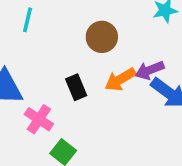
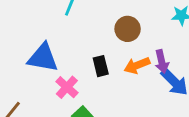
purple arrow: (150, 70) -> (162, 61), turned -90

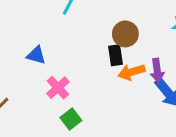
blue triangle: (43, 58) -> (36, 55), size x0.6
black rectangle: (101, 66) -> (115, 55), moved

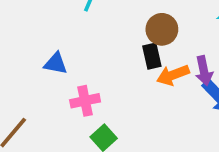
pink cross: (58, 88) -> (85, 101), turned 35

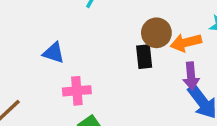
orange arrow: (173, 75) -> (186, 43), moved

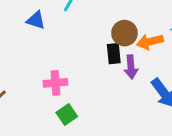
blue triangle: (54, 53) -> (36, 20), moved
purple arrow: (191, 76) -> (131, 67), moved

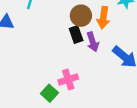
orange arrow: (150, 42) -> (103, 18), turned -55
pink cross: (55, 83) -> (68, 79), moved

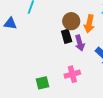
pink cross: (68, 79) -> (72, 74), moved
green square: (49, 93) -> (43, 83), turned 32

